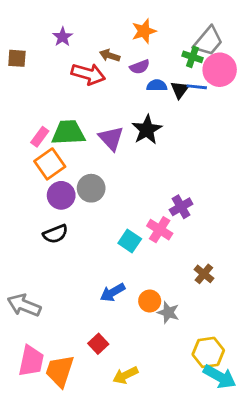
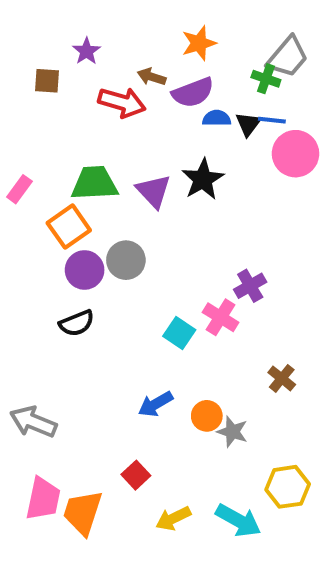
brown square: (17, 58) -> (47, 81), moved
purple semicircle: (140, 67) -> (193, 93), size x1.5
pink circle: (220, 70) -> (296, 154), moved
pink rectangle: (40, 137) -> (19, 189), moved
cyan arrow: (220, 377) -> (238, 520), moved

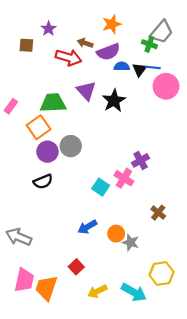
purple triangle: (154, 191) -> (86, 91), moved

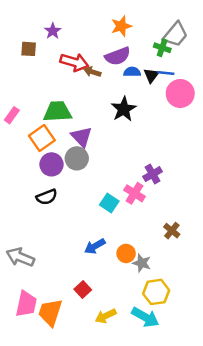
brown arrow: (85, 43) -> (92, 72), moved
purple triangle: (86, 91) -> (82, 137), moved
yellow hexagon: (162, 273) -> (156, 292), moved

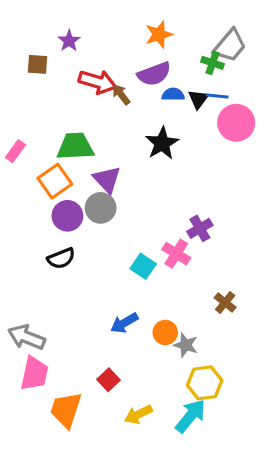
brown arrow: (92, 72) -> (121, 94), turned 35
pink trapezoid: (26, 304) -> (34, 373), moved
cyan arrow: (145, 317) -> (190, 416), turned -80

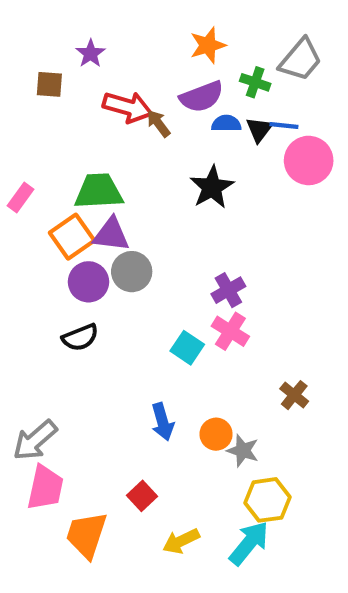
green cross: (213, 63) -> (255, 82), moved
purple triangle: (107, 180) -> (111, 235), moved, turned -40
purple cross: (200, 228) -> (228, 290), moved
blue arrow: (124, 323) -> (163, 422), turned -76
gray arrow: (26, 337) -> (35, 440), turned -63

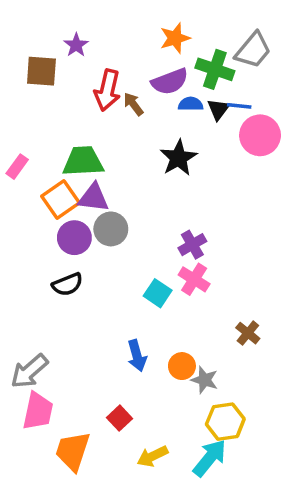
green cross: (255, 82) -> (215, 69), size x1.5
brown square: (49, 84) -> (41, 71), size x1.4
red arrow: (128, 107) -> (107, 90), turned 87

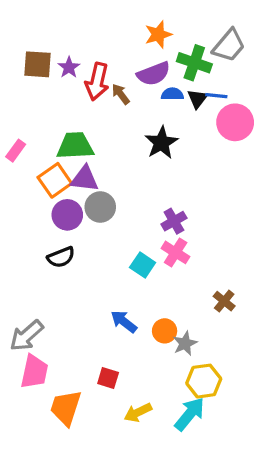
purple star: (76, 45) -> (69, 67), moved
blue arrow: (137, 356) -> (124, 321), turned 144
gray star: (204, 380) -> (185, 343), turned 30
red square: (119, 418) -> (108, 378), turned -30

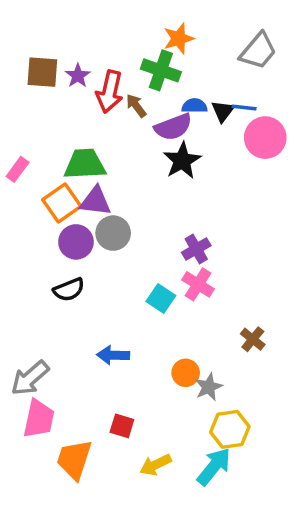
green cross: (194, 63) -> (161, 70), moved
purple semicircle: (154, 74) -> (173, 127), moved
blue arrow: (124, 321) -> (113, 355), moved, turned -36

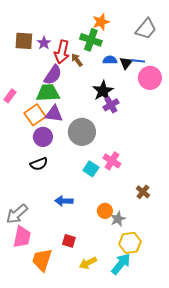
purple semicircle: (173, 127) -> (53, 75), moved, turned -35
gray circle: (113, 233) -> (82, 132), moved, size x1.4
purple cross: (196, 249) -> (111, 105), moved

